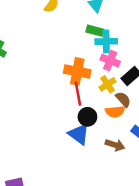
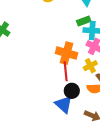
green rectangle: (95, 31) -> (84, 21), turned -40

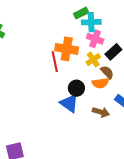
red line: (66, 71) -> (55, 62), moved

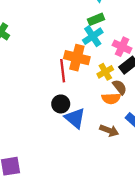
cyan cross: (91, 22) -> (93, 36), moved, turned -36
pink cross: (95, 39) -> (122, 47), moved
black circle: (76, 88) -> (61, 104), moved

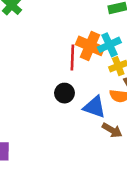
cyan cross: (93, 36) -> (109, 45), moved
blue triangle: (75, 118) -> (94, 107), moved, turned -30

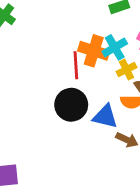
black circle: (64, 93) -> (71, 105), size x1.5

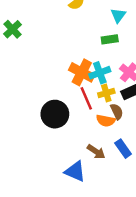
red line: (76, 65) -> (86, 98), moved, turned -30
blue triangle: (105, 117) -> (75, 171), moved

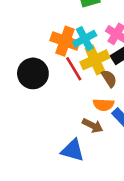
yellow cross: (106, 93) -> (95, 60), size x1.5
black circle: (55, 114) -> (33, 73), moved
orange semicircle: (106, 121) -> (103, 105), moved

